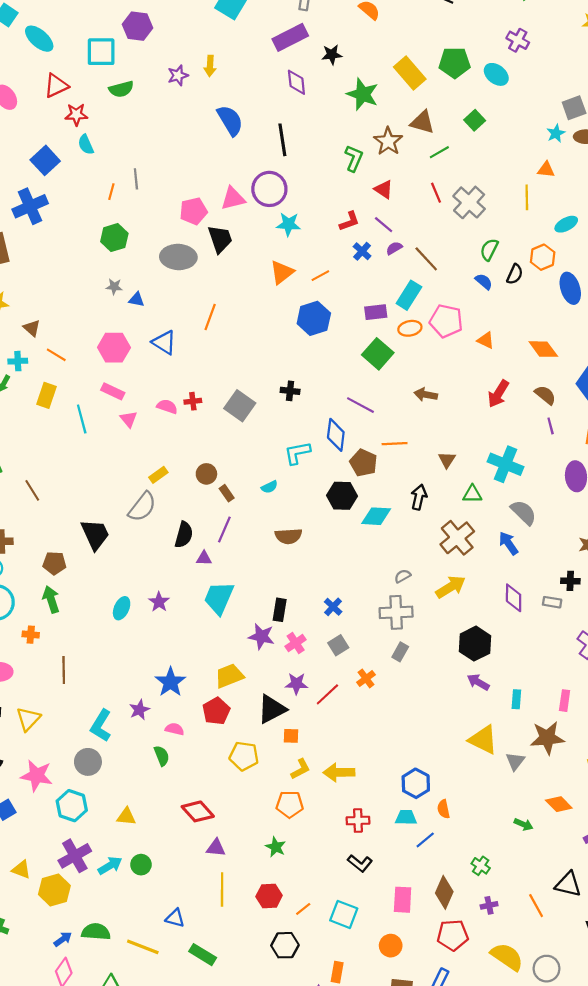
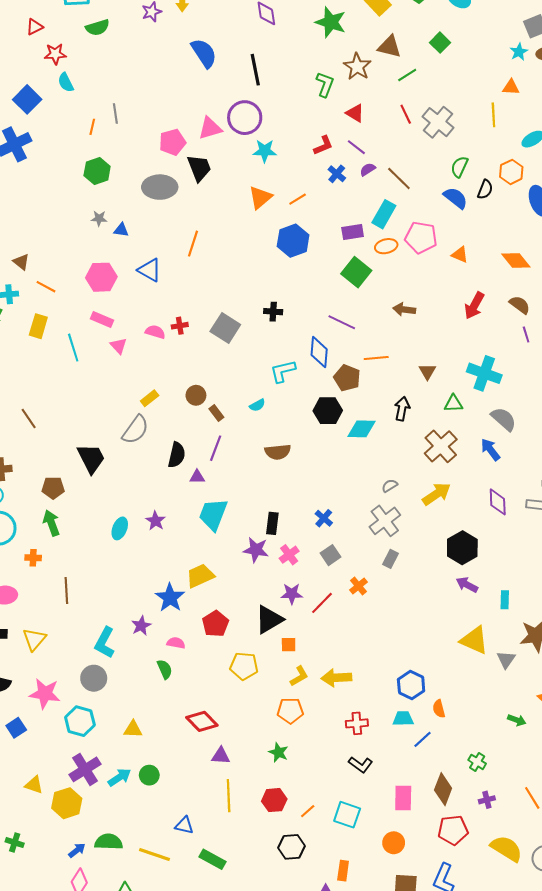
red triangle: (56, 86) -> (35, 27), size x0.7
blue semicircle: (484, 282) -> (456, 198), size x1.4
gray cross: (396, 612) -> (385, 521), turned -32
yellow trapezoid: (229, 676) -> (200, 576), moved

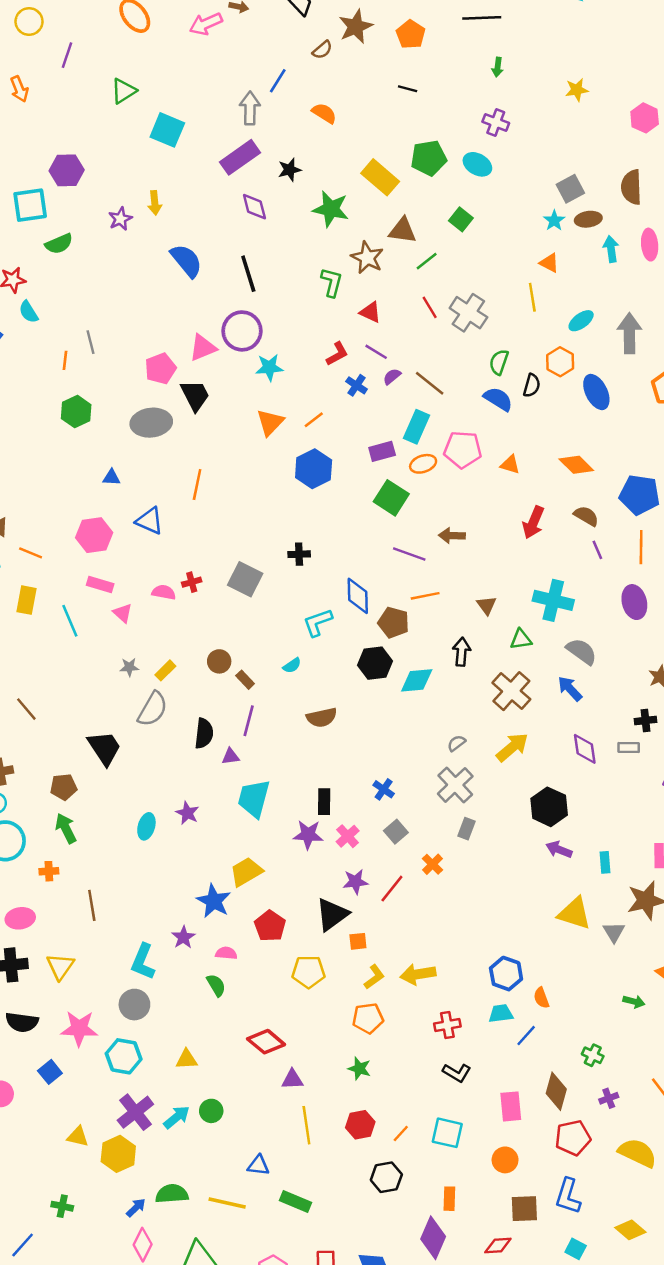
orange triangle: (511, 87) -> (549, 263), turned 30
gray star: (99, 218) -> (129, 667), moved
purple line: (342, 322) -> (409, 554), moved

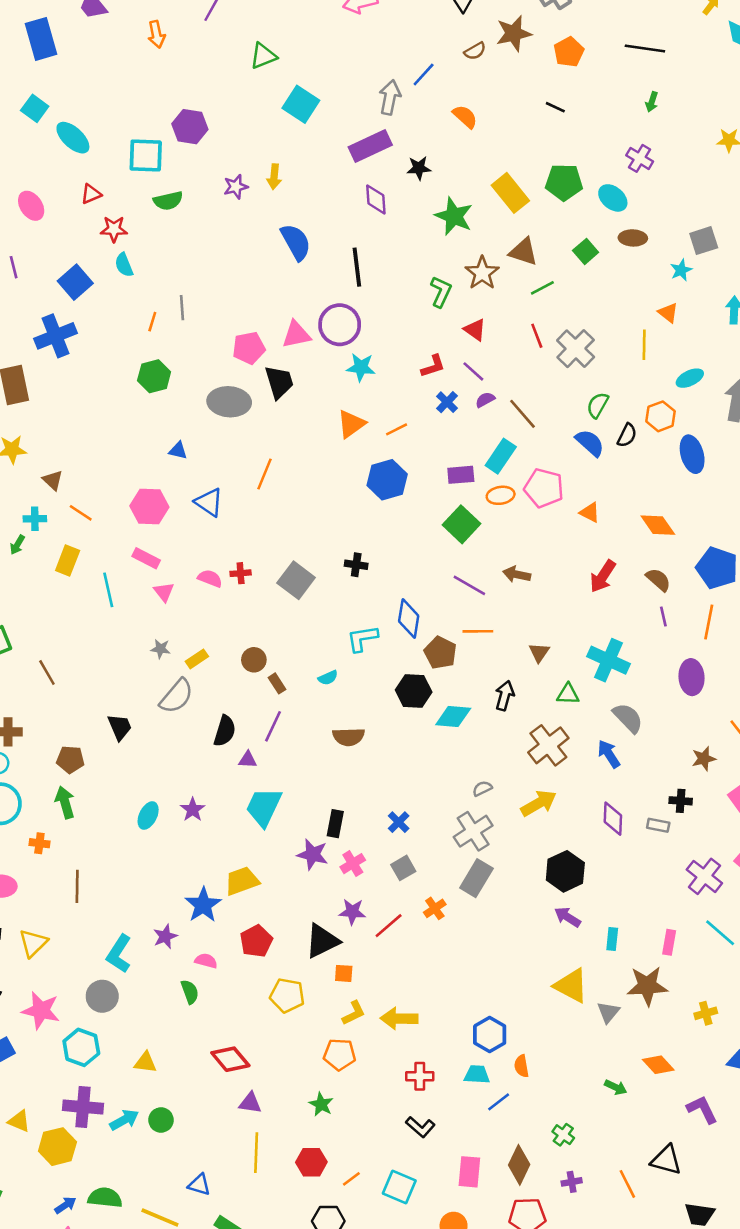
brown ellipse: (588, 219) -> (633, 238), moved
black trapezoid: (104, 748) -> (120, 727), size x0.7
gray rectangle: (467, 829) -> (476, 878), size x1.6
purple cross: (135, 1112) -> (83, 1107), turned 33

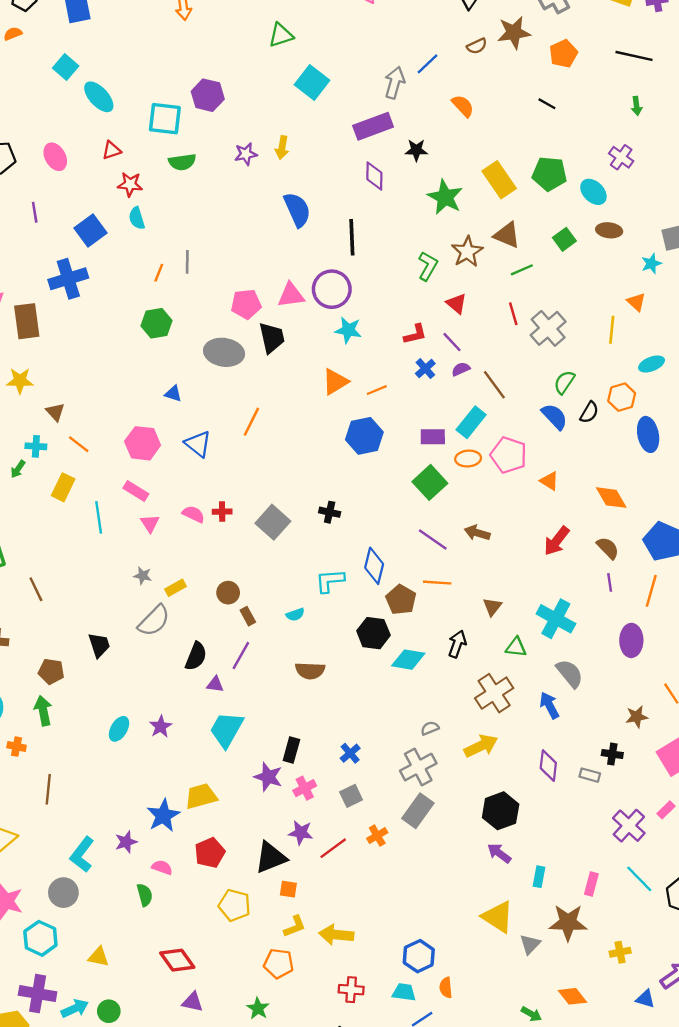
green arrow: (652, 102) -> (636, 106), turned -30

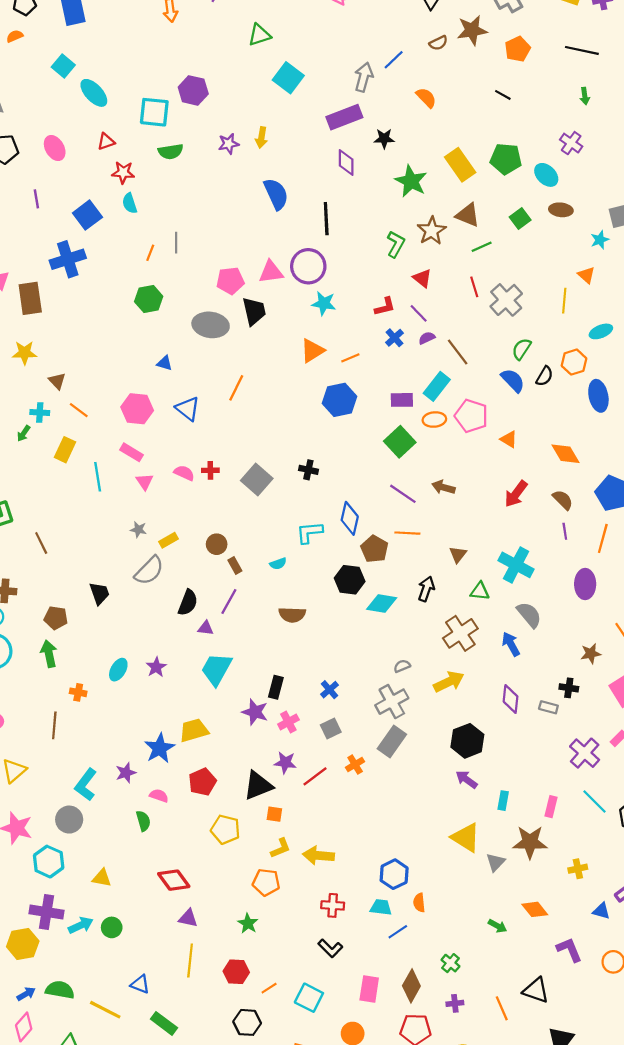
orange cross: (17, 747) -> (78, 692), moved

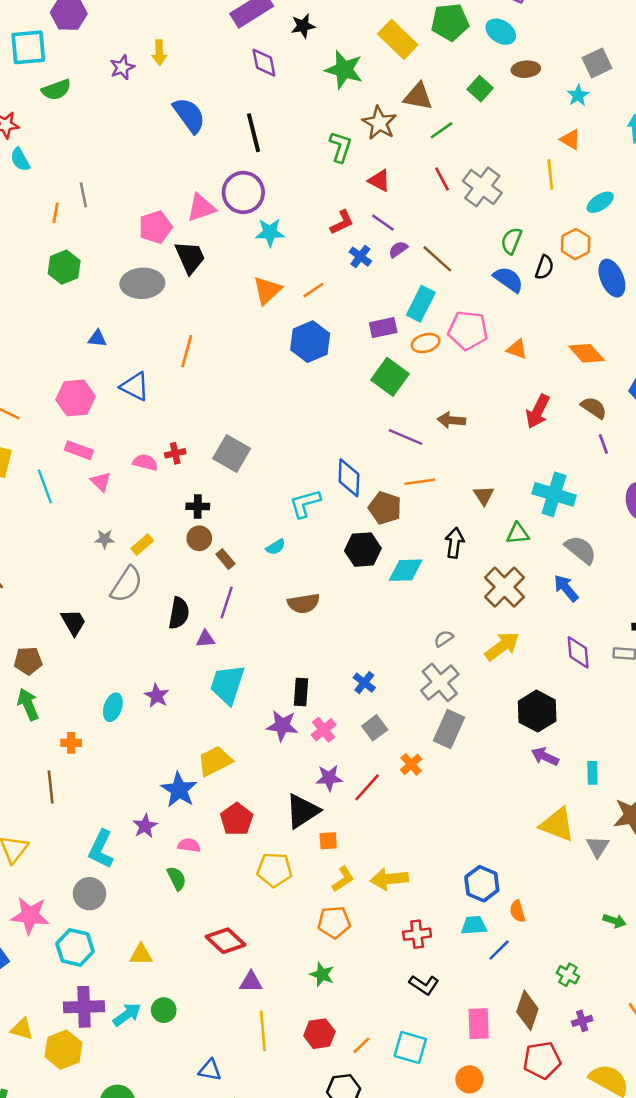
black cross: (308, 470) -> (198, 506), moved

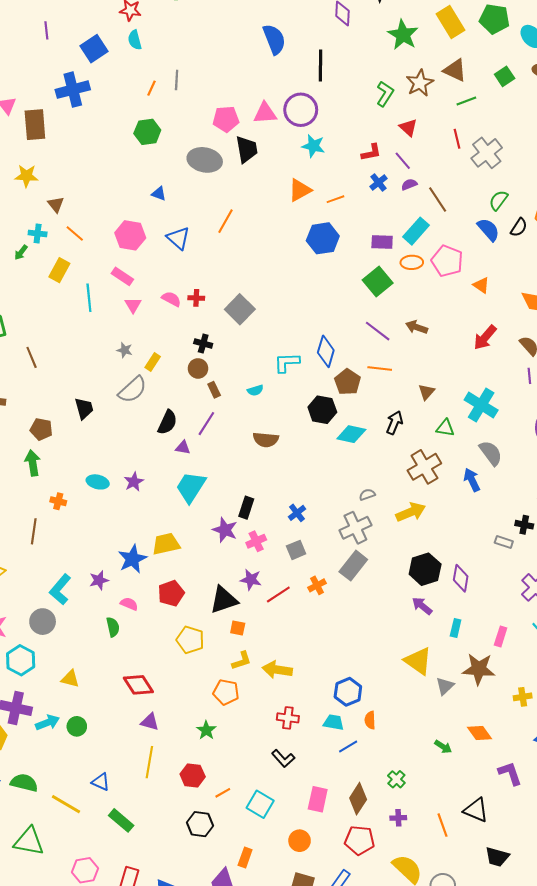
yellow rectangle: (142, 545) -> (153, 362), turned -30
purple diamond: (578, 652) -> (461, 578), moved
cyan ellipse: (113, 707) -> (98, 482), turned 70

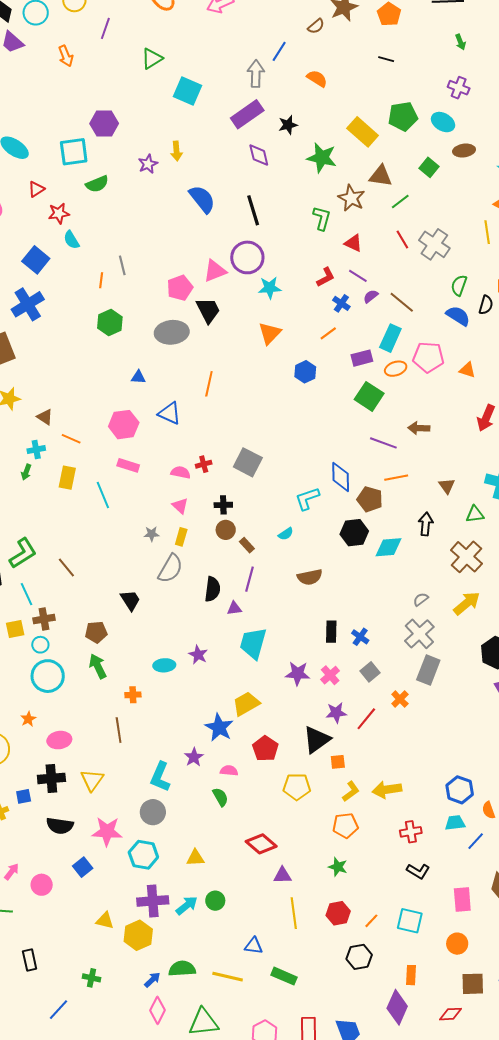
orange line: (336, 199) -> (328, 333), moved
blue hexagon: (323, 238) -> (305, 372), size x0.7
pink triangle: (133, 305) -> (180, 506), moved
black rectangle: (246, 508) -> (331, 632), moved

